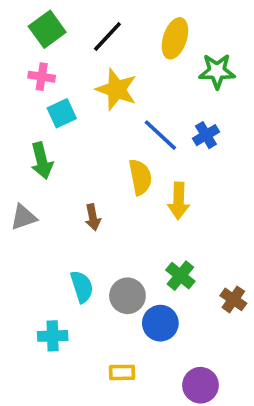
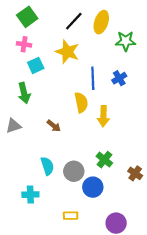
black line: (107, 37) -> (74, 21), moved
blue line: (160, 135) -> (93, 78), turned 45
brown arrow: (93, 217) -> (54, 126), turned -40

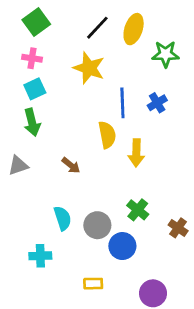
cyan square: (36, 65) -> (35, 89), moved

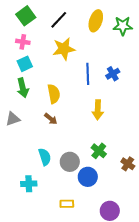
black line: (97, 28) -> (59, 20), moved
green star: (166, 54) -> (123, 26), moved
yellow star: (89, 68) -> (64, 49), turned -30
yellow semicircle: (107, 135) -> (54, 94), moved

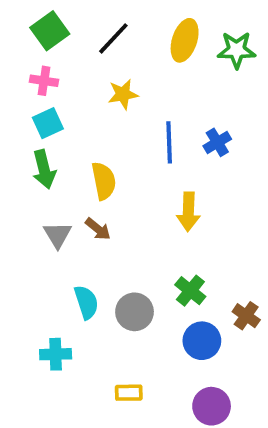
yellow star: (64, 49) -> (123, 94), size x0.7
gray triangle: (13, 119) -> (57, 235), moved, turned -42
blue circle: (88, 177) -> (202, 341), moved

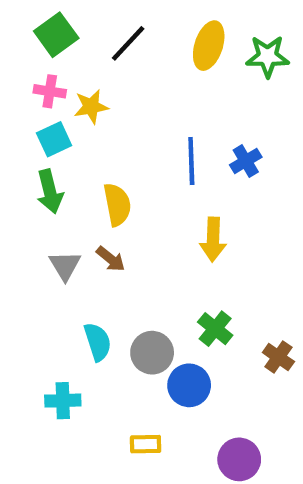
yellow star: (123, 94) -> (91, 107), moved
blue circle: (202, 341) -> (189, 385), moved

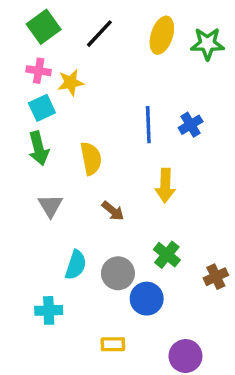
brown arrow: (111, 259) -> (113, 211), moved
cyan semicircle: (98, 342) -> (76, 265), turned 36
brown cross: (278, 357) -> (216, 277), turned 30

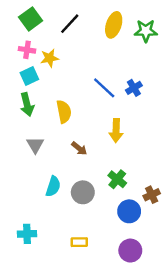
blue line: (148, 125) -> (104, 88), turned -45
blue circle: (147, 299) -> (129, 211), moved
cyan cross: (49, 310) -> (27, 234), moved

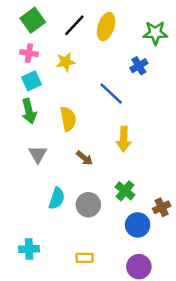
yellow ellipse: (114, 25) -> (106, 27), moved
yellow star: (50, 58) -> (66, 62), moved
blue cross: (134, 88) -> (139, 66), moved

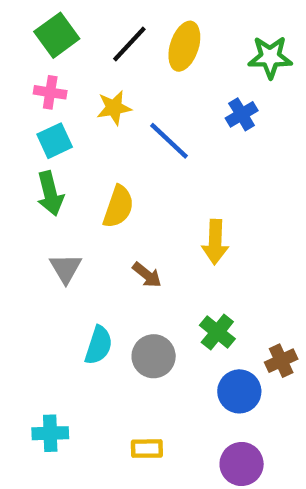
blue line: (111, 94) -> (169, 141), moved
yellow semicircle: (68, 119) -> (118, 207), turned 30

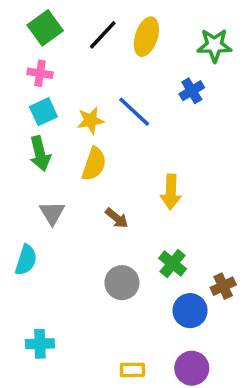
yellow star: (114, 108) -> (91, 120), moved
cyan semicircle: (99, 345) -> (26, 260), moved
yellow rectangle: (147, 449) -> (132, 370), moved

